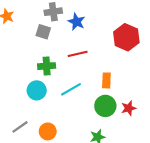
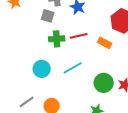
green cross: (47, 66) -> (57, 39), moved
orange rectangle: (106, 80) -> (105, 43), moved, turned -64

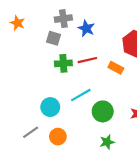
cyan circle: (42, 69) -> (50, 107), moved
green circle: (104, 83) -> (103, 111), moved

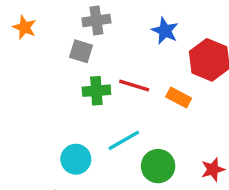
blue star: (86, 28) -> (165, 31), moved
red line: (87, 60) -> (134, 86), turned 30

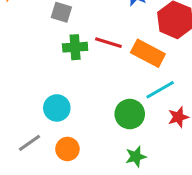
orange rectangle: (179, 98) -> (148, 53), size x1.5
cyan line: (124, 140) -> (160, 90), moved

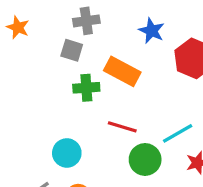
red line: (108, 43) -> (122, 127), moved
orange rectangle: (148, 53) -> (122, 71), moved

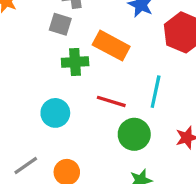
cyan line: (178, 133) -> (156, 92), moved, turned -48
cyan circle: (67, 153) -> (55, 113), moved

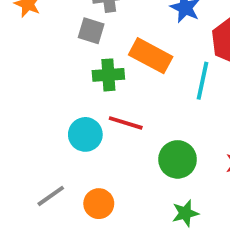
cyan line: (156, 92) -> (202, 81), moved
red line: (111, 101) -> (126, 123), moved

